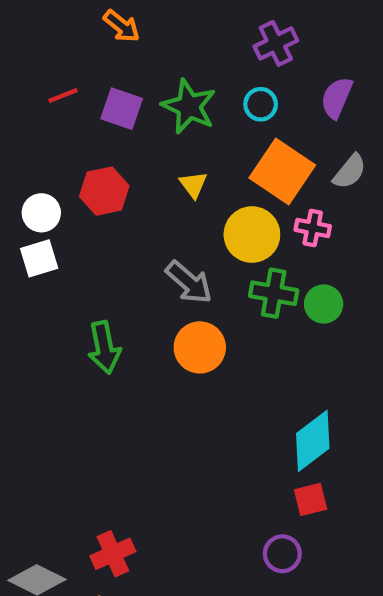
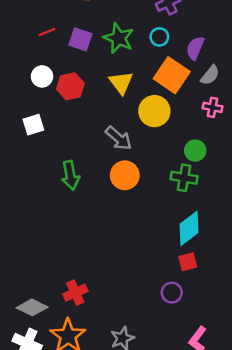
purple semicircle: (337, 98) -> (195, 48), moved
yellow triangle: (193, 185) -> (121, 83), size x1.5
white circle: (41, 213) -> (42, 76), moved
pink cross: (313, 228) -> (212, 107), moved
green cross: (274, 293) -> (184, 178), moved

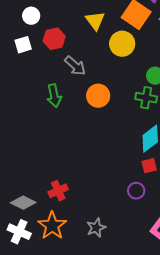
red hexagon: (70, 86) -> (54, 39), moved
white square: (33, 125) -> (23, 45), moved
gray arrow: (119, 138) -> (75, 66), moved

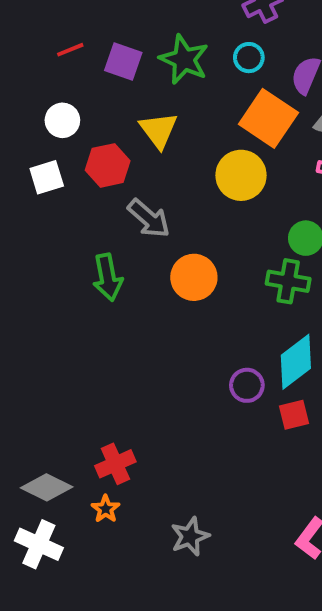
yellow triangle: (95, 21) -> (159, 130), moved
purple circle: (136, 191) -> (247, 385), moved
orange star: (52, 226) -> (106, 509), moved, size x0.5

